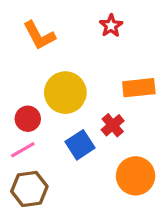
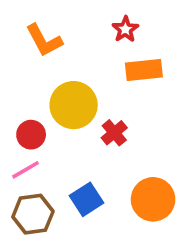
orange rectangle: (139, 88) -> (144, 70), moved
red cross: (113, 125) -> (114, 133), moved
blue square: (80, 145) -> (86, 199), moved

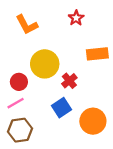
orange rectangle: (144, 70) -> (97, 54), moved
blue square: (86, 199) -> (62, 108), moved

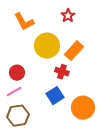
orange rectangle: (97, 54) -> (74, 51), moved, turned -42
yellow circle: (45, 64) -> (47, 46), moved
red cross: (69, 81) -> (62, 72), turned -32

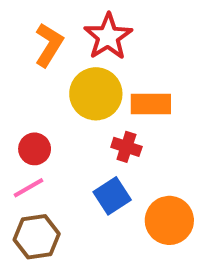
red star: (68, 16) -> (108, 37), moved, size x1.6
orange L-shape: (24, 22) -> (49, 45), turned -120
orange rectangle: (74, 51) -> (151, 104), turned 48

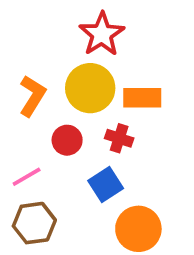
orange L-shape: (49, 45) -> (32, 96), moved
red circle: (35, 149) -> (67, 140), moved
orange circle: (169, 220) -> (138, 229), moved

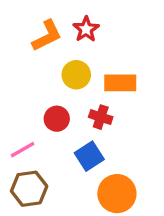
red star: (102, 34) -> (86, 29), size x0.7
yellow circle: (90, 88) -> (76, 75), size x0.7
orange L-shape: (32, 96) -> (47, 36), moved, turned 32

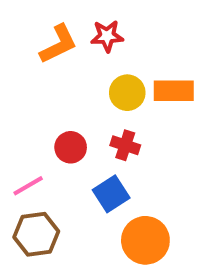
red star: (86, 29) -> (107, 36), turned 30
yellow circle: (76, 75) -> (127, 93), moved
orange rectangle: (120, 83) -> (174, 91), moved

